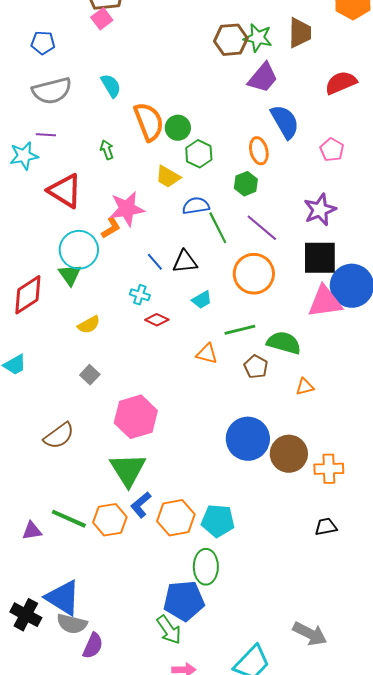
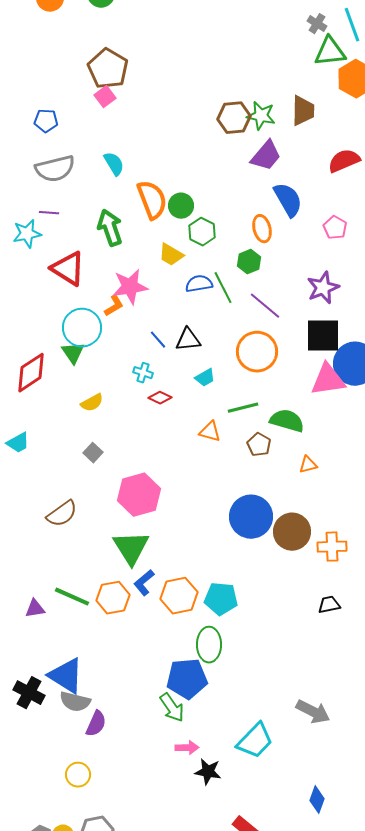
green arrow: (107, 150) -> (110, 228), size x1.8
green line: (218, 228) -> (223, 288), moved

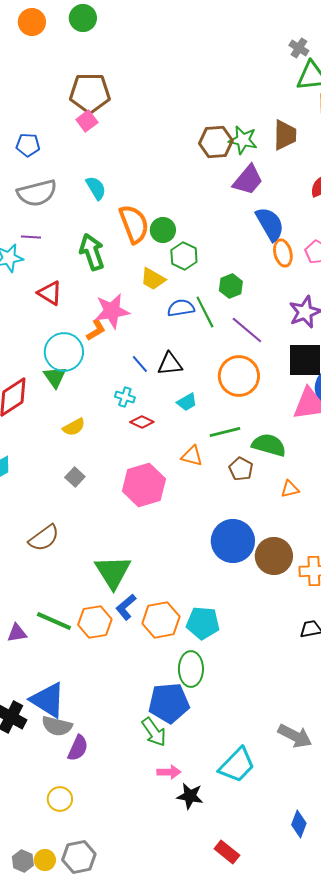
brown pentagon: (108, 69) -> (90, 93), turned -30
orange ellipse: (262, 229) -> (283, 253), moved
red triangle: (68, 269) -> (50, 293), size x0.7
pink hexagon: (139, 495) -> (144, 485), moved

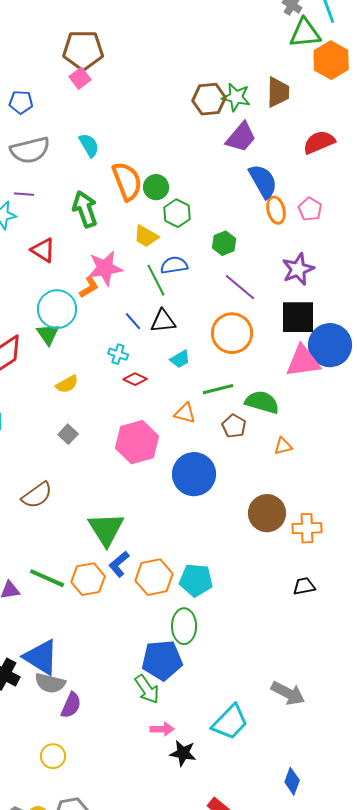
green line: (205, 312) -> (156, 280), moved
blue circle: (233, 541) -> (194, 474), moved

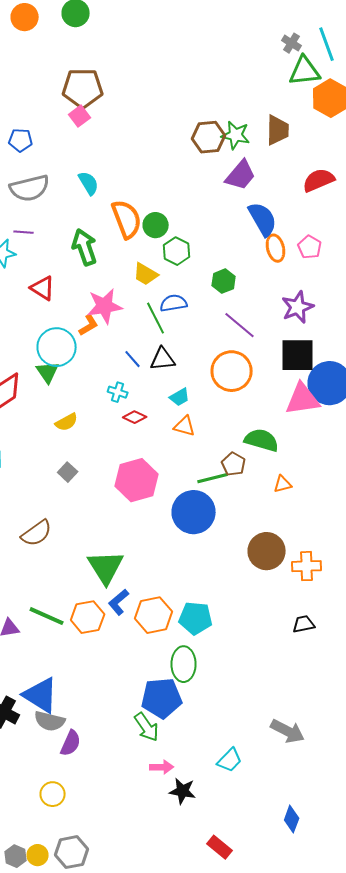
green line: (218, 389) -> (213, 478), moved
orange triangle: (185, 413) -> (185, 426), moved
cyan trapezoid: (230, 722) -> (230, 760), size x0.7

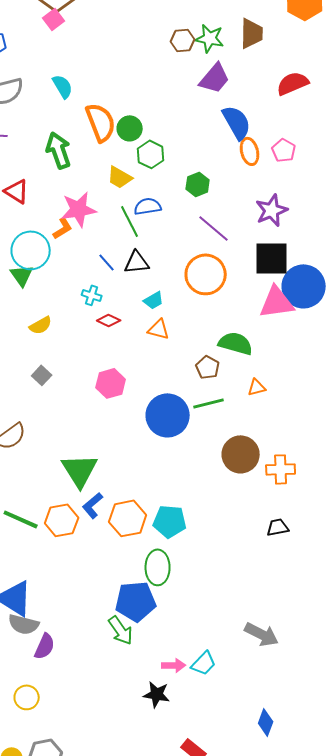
brown hexagon: (209, 137) -> (183, 40), size x0.7
green line: (213, 478) -> (209, 403), moved
pink hexagon: (137, 480) -> (111, 383), size x0.7
pink arrow: (162, 767) -> (174, 665), moved

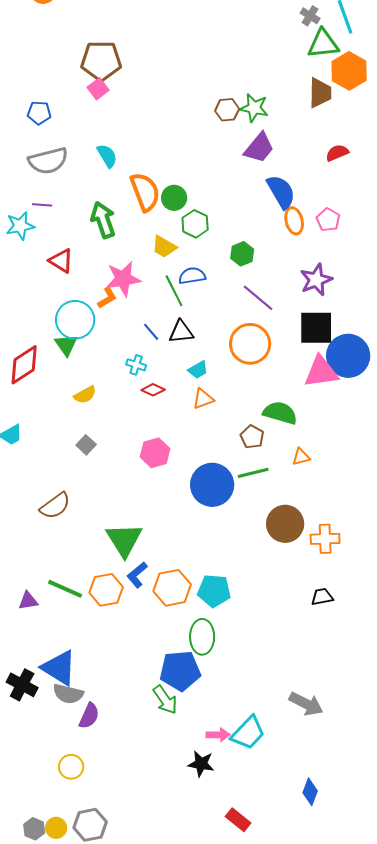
brown trapezoid: (252, 33) -> (320, 93), moved
red semicircle: (293, 83) -> (337, 153), size x0.7
orange triangle: (159, 329) -> (203, 399), turned -35
cyan trapezoid: (204, 663) -> (248, 733), size x1.4

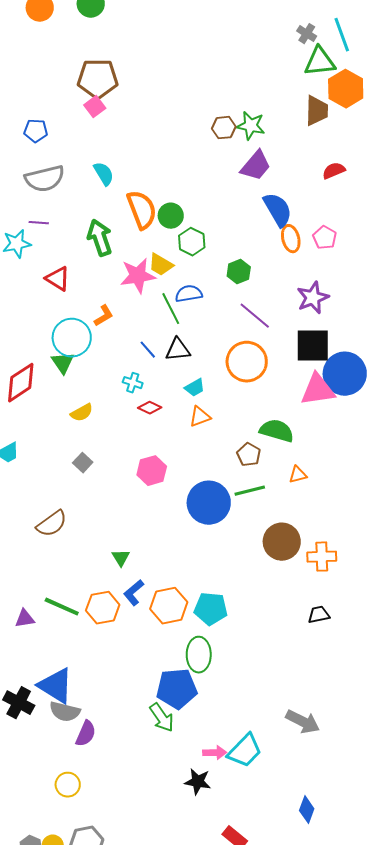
pink star: (123, 279) -> (138, 276), moved
green triangle: (124, 540) -> (121, 558), size x0.5

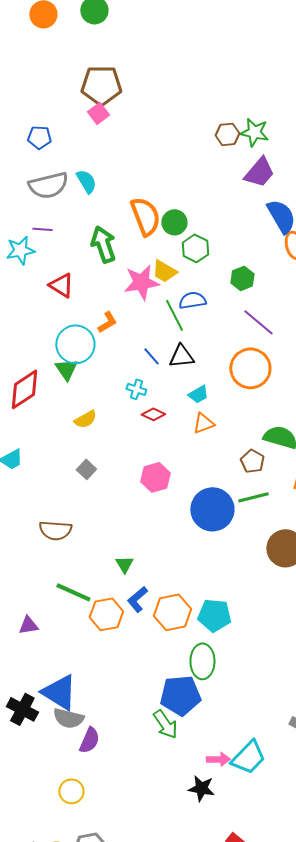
cyan semicircle: (104, 174) -> (86, 181), moved
brown semicircle: (52, 524) -> (55, 530), turned 40
green line: (62, 607) -> (73, 592), moved

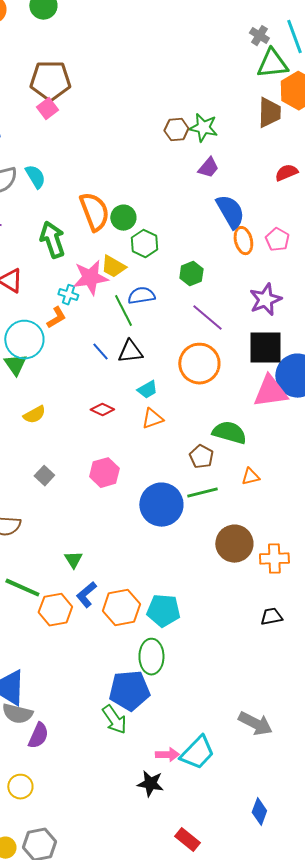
purple trapezoid: (259, 172) -> (208, 168), size x0.7
cyan cross: (136, 389) -> (68, 295), moved
gray square: (86, 469) -> (44, 476), moved

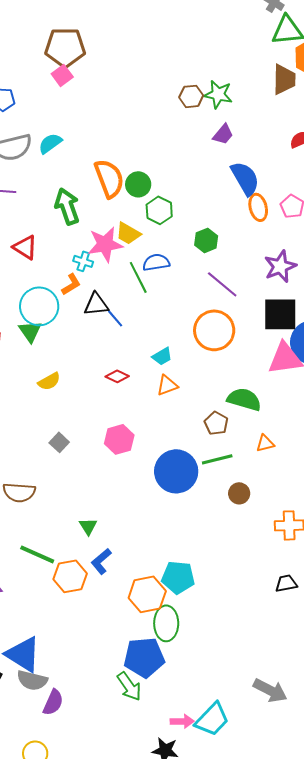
cyan semicircle: (35, 177) -> (50, 143), turned -95
black triangle: (130, 352) -> (96, 304), moved
brown circle: (234, 544) -> (239, 493), moved, size x0.6
orange hexagon: (121, 608) -> (147, 594), moved

